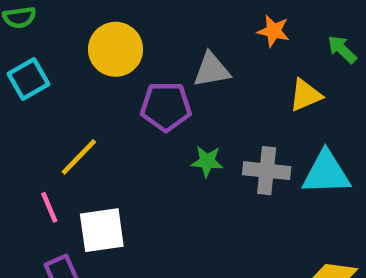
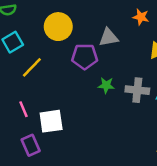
yellow line: (79, 157) -> (32, 67), moved

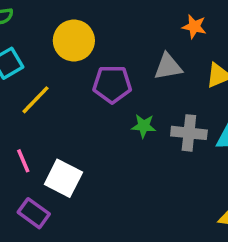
gray triangle: (109, 37) -> (168, 67), moved
white square: (51, 121) -> (63, 178), turned 35
purple rectangle: (31, 145) -> (34, 213), turned -30

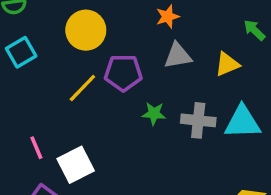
orange star: (194, 27) -> (168, 17), moved, turned -30
yellow line: (36, 100) -> (82, 88), moved
white square: (63, 178) -> (76, 165), turned 36

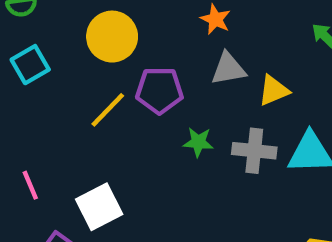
orange star: (168, 17) -> (215, 19), turned -30
yellow triangle: (227, 64) -> (274, 90), moved
pink line: (36, 148) -> (30, 185), moved

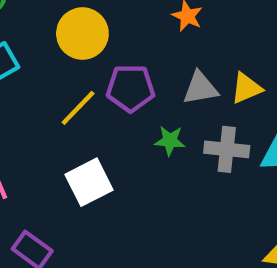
gray triangle: (228, 69) -> (200, 88), moved
white square: (99, 207) -> (89, 182), moved

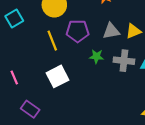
yellow line: (78, 108) -> (52, 41), turned -66

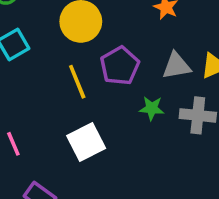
purple pentagon: (78, 31) -> (120, 66), turned -30

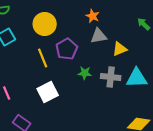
gray triangle: (177, 66) -> (99, 36), moved

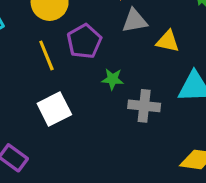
yellow triangle: (120, 49) -> (168, 41), turned 35
gray cross: (111, 77) -> (144, 106), moved

